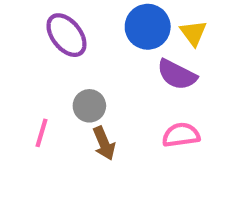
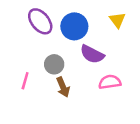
blue circle: (148, 27) -> (74, 26), moved
purple semicircle: (177, 75) -> (92, 54), moved

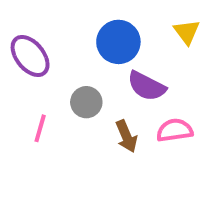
purple ellipse: (40, 21) -> (30, 56), moved
brown arrow: (63, 87) -> (126, 136), moved

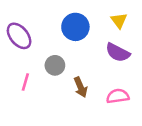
purple semicircle: (147, 86) -> (118, 53), moved
pink semicircle: (175, 130) -> (118, 96), moved

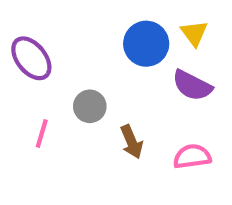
blue circle: (75, 27) -> (146, 44), moved

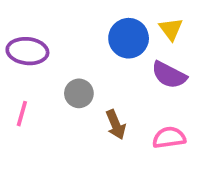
purple ellipse: (31, 58) -> (27, 51), turned -45
pink line: (42, 133) -> (22, 114), moved

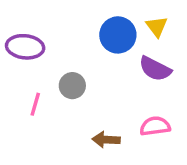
pink line: (22, 114) -> (35, 104), moved
brown arrow: (116, 125) -> (106, 140), moved, turned 116

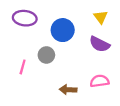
blue circle: (118, 35) -> (63, 30), moved
purple ellipse: (25, 47) -> (25, 18), moved

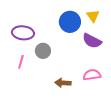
purple ellipse: (25, 18) -> (23, 33), moved
blue circle: (63, 30) -> (70, 22), moved

